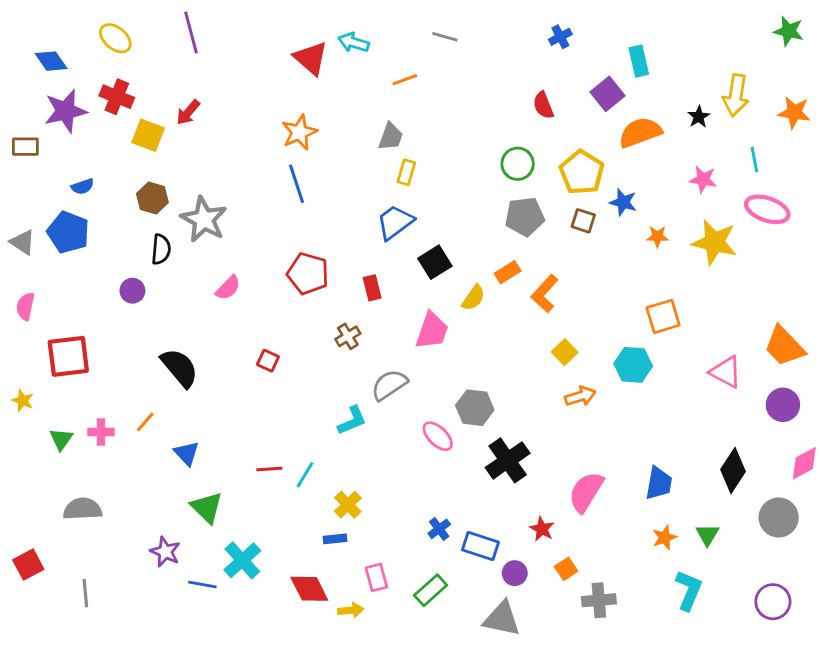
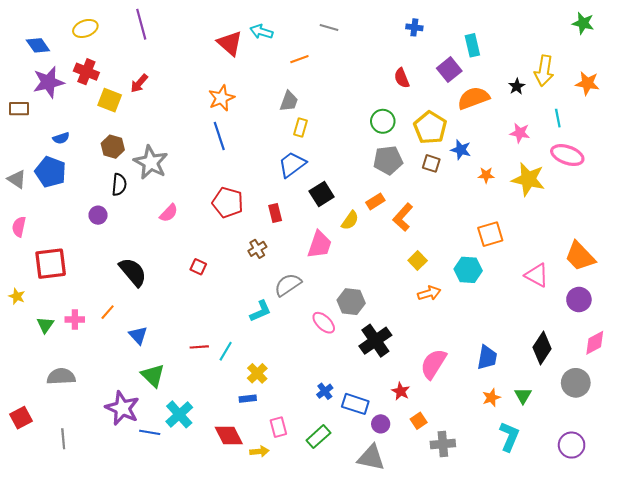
blue cross: (560, 37) -> (414, 27), turned 35
yellow ellipse: (115, 38) -> (85, 28), turned -60
purple star: (165, 552) -> (122, 408), size x1.5

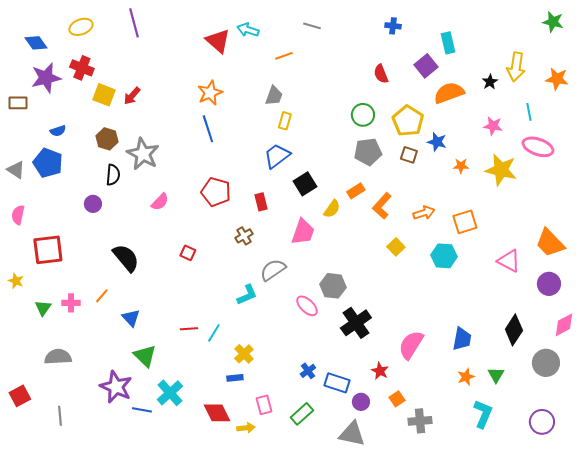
red arrow: (139, 83) -> (132, 96), moved
orange arrow: (429, 293) -> (424, 213), moved

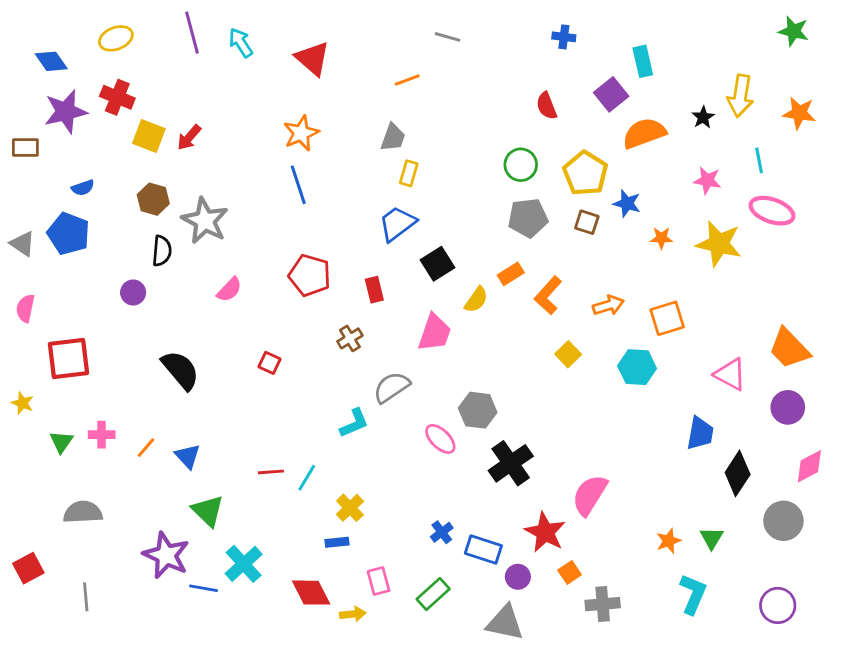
cyan arrow: (248, 30) -> (241, 43), moved, turned 40
orange line: (102, 296) -> (146, 448), moved
blue trapezoid: (462, 339) -> (700, 433), moved
red star: (380, 371) -> (545, 532), size x1.6

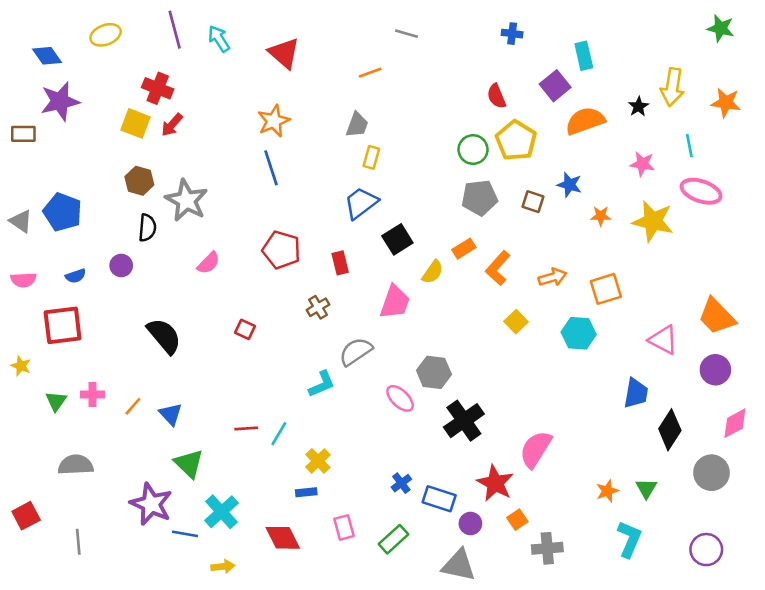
red cross: (117, 97) -> (158, 88), moved
yellow pentagon: (585, 173) -> (516, 140), moved
blue semicircle: (83, 188) -> (76, 276), moved
pink semicircle: (25, 308) -> (23, 280), turned -105
yellow arrow: (353, 614) -> (223, 567), moved

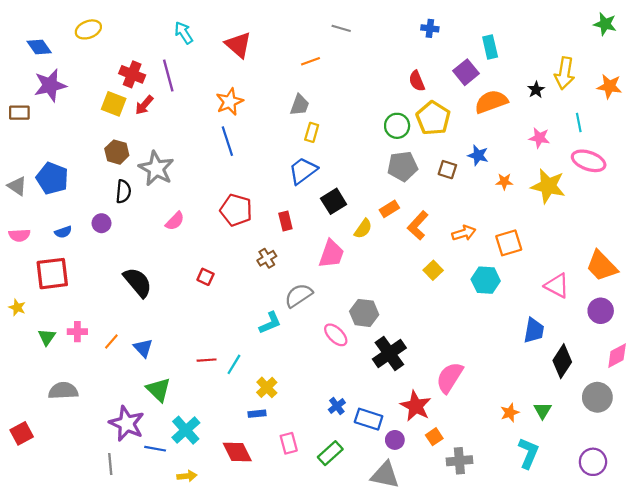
purple line: (175, 30) -> (168, 75), moved
gray line: (78, 542) -> (110, 464), moved

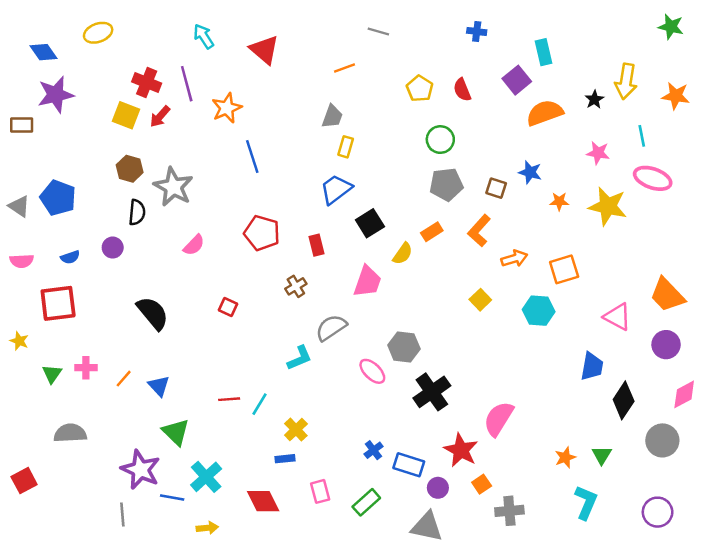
orange star: (230, 102) -> (227, 108), moved
yellow pentagon: (433, 118) -> (420, 89), moved, size x0.7
orange L-shape: (418, 225) -> (479, 231), moved

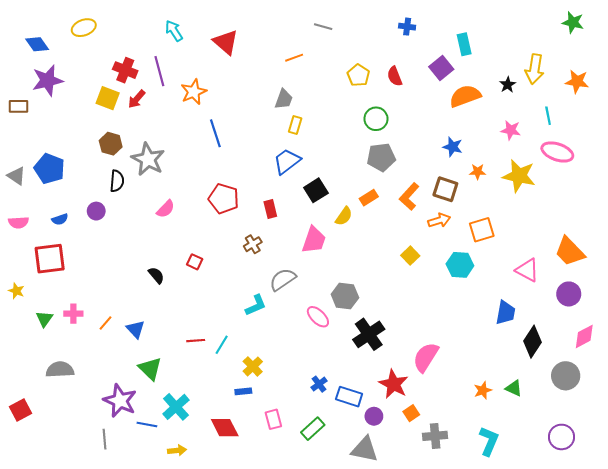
brown square: (496, 188) -> (445, 189), moved, size x1.4
black semicircle: (153, 313) -> (156, 275), moved, size x0.6
green triangle: (602, 455) -> (514, 388), turned -36
cyan L-shape: (586, 502) -> (489, 441), moved

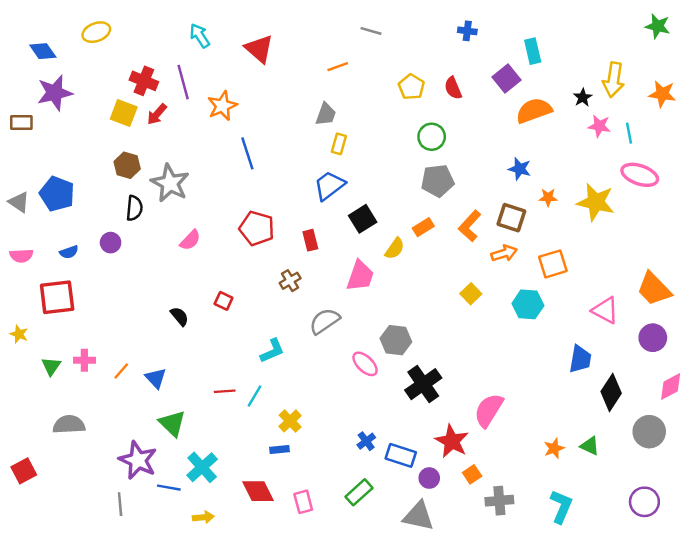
pink star: (511, 130) -> (599, 126), moved
cyan L-shape: (256, 305) -> (272, 351), moved
pink rectangle: (273, 419) -> (303, 502), moved

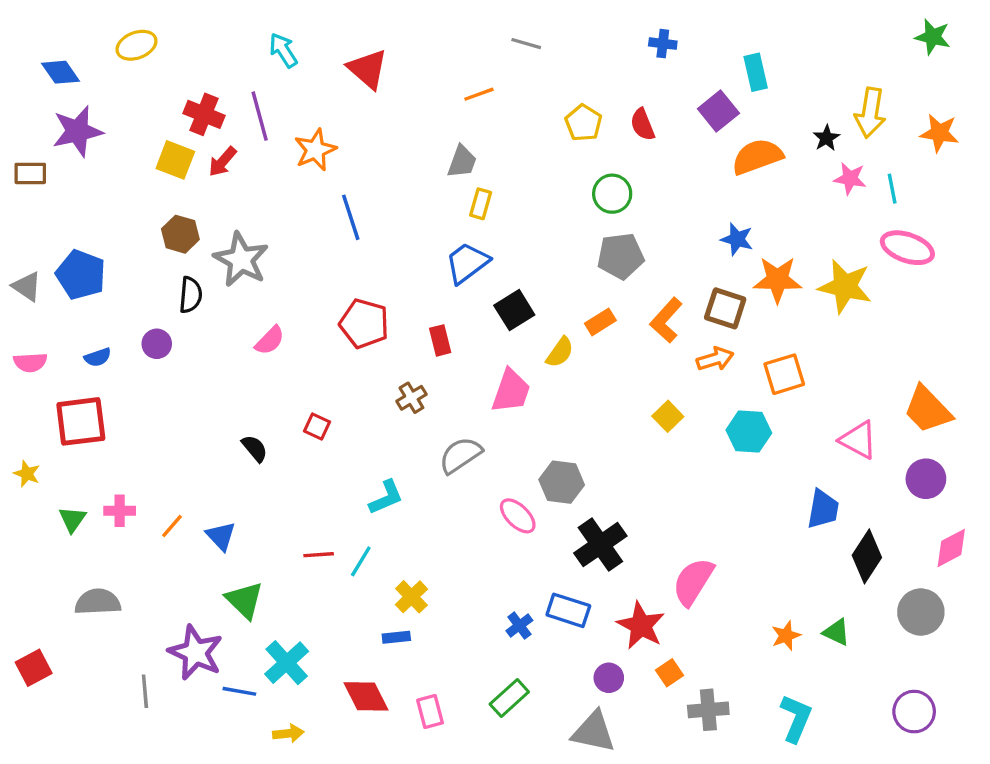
orange star: (548, 197) -> (777, 280), size x1.8
blue rectangle: (401, 455) -> (568, 610), moved
gray line: (120, 504) -> (145, 691), moved

